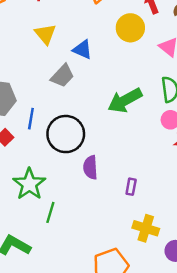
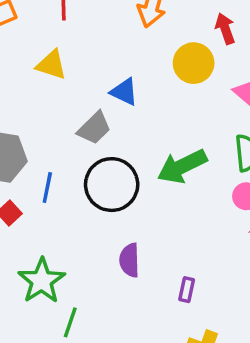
yellow triangle: (45, 34) -> (51, 65), moved, turned -35
black circle: (66, 134) -> (112, 185), moved

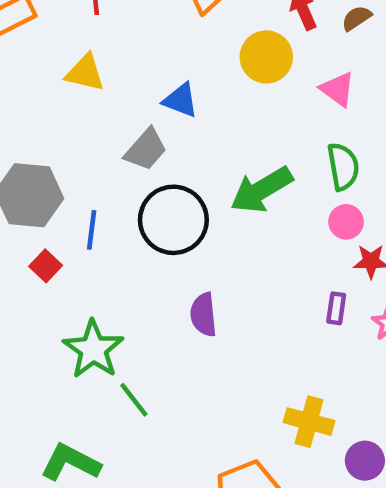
purple rectangle: (187, 290) -> (336, 308), moved
green line: (70, 322) -> (134, 400), turned -52

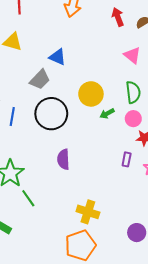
yellow circle: (266, 57) -> (91, 94), moved
green arrow: (261, 190) -> (107, 113), moved, size x0.5
yellow cross: (309, 422) -> (88, 212), moved

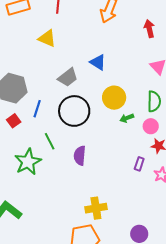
blue triangle: (57, 57) -> (98, 62), moved
green line: (28, 198) -> (50, 141), moved
yellow cross: (88, 212) -> (96, 208), turned -35

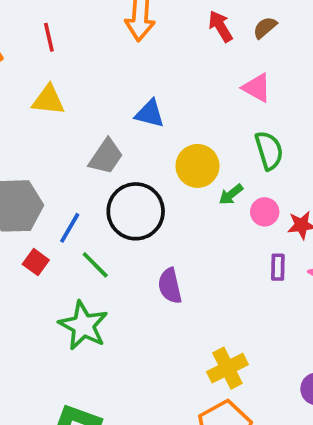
blue line: (37, 109) -> (70, 228), turned 30
pink circle: (151, 126) -> (265, 212), moved
green line: (50, 141) -> (95, 265), moved

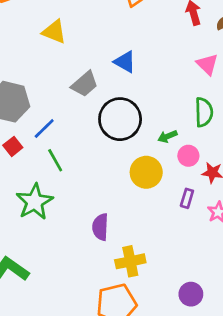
yellow circle: (197, 166) -> (146, 172), moved
black circle: (136, 211) -> (120, 119), moved
purple semicircle: (170, 286) -> (100, 227), moved

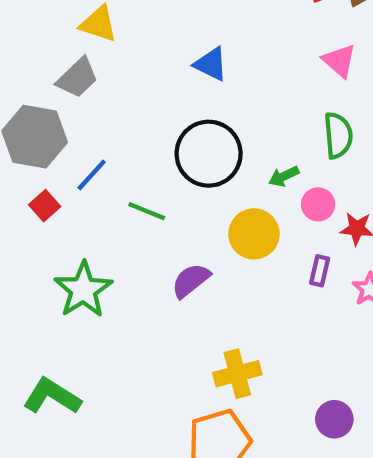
gray trapezoid: (85, 84) -> (77, 78), moved
green line: (55, 160) -> (147, 211), moved, turned -35
purple semicircle: (100, 227) -> (191, 281), moved, turned 52

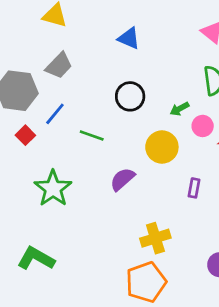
gray trapezoid: (77, 78) -> (59, 66), moved
black circle: (209, 154) -> (130, 96), size x0.7
purple rectangle: (320, 271) -> (194, 188), moved

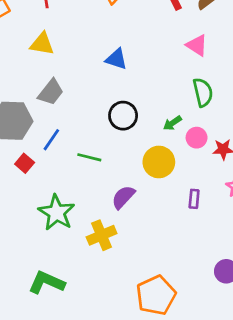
yellow cross: (155, 238) -> (102, 235), moved

